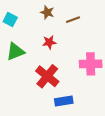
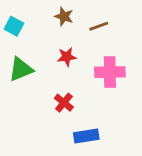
pink cross: (91, 64) -> (110, 72), moved
red cross: (47, 76) -> (64, 103), size x0.6

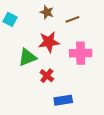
red star: (67, 57) -> (49, 42), size x1.5
green triangle: (21, 69) -> (27, 57), moved

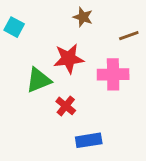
brown star: (47, 12) -> (83, 17), moved
brown line: (72, 19) -> (129, 36), moved

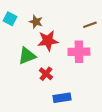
brown star: (83, 17) -> (36, 22), moved

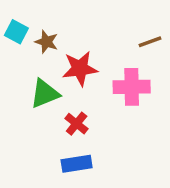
brown star: (36, 22) -> (46, 42), moved
blue rectangle: (62, 98) -> (77, 164), moved

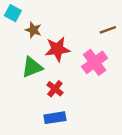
cyan square: (16, 32) -> (13, 13), moved
pink cross: (132, 87) -> (95, 62), turned -35

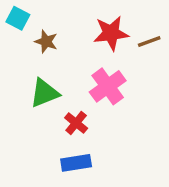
red star: (57, 49) -> (111, 33), moved
pink cross: (95, 62) -> (108, 86), moved

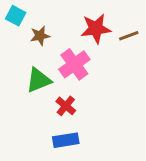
brown star: (46, 42) -> (40, 36), turned -30
pink cross: (108, 86) -> (74, 64), moved

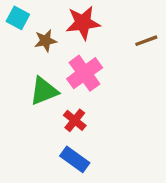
red star: (96, 29) -> (83, 23), moved
blue rectangle: (66, 140) -> (75, 159), turned 45

